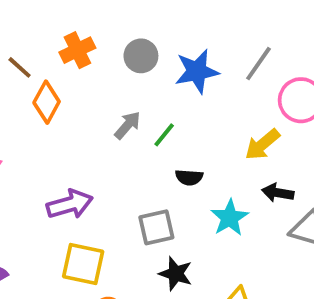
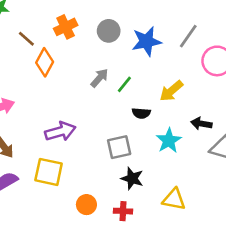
yellow arrow: (262, 145) -> (171, 91), moved
yellow square: (83, 264) -> (49, 172), moved

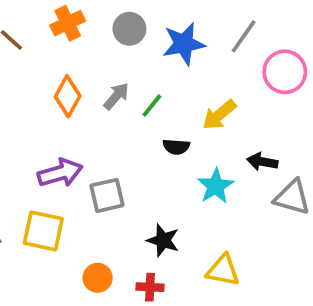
orange diamond: (45, 62) -> (68, 96), moved
gray square: (119, 147) -> (107, 195), moved

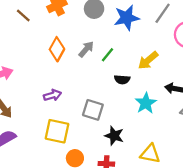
purple arrow: (60, 173) -> (52, 95), size x0.7
gray square: (107, 195) -> (93, 110), moved, turned 30
yellow square: (43, 231) -> (57, 131), moved

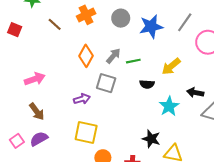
green line: (108, 55) -> (133, 61), turned 40
gray square: (93, 110) -> (106, 83), moved
black star: (114, 136) -> (151, 139), moved

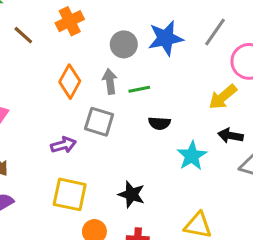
gray circle: (121, 18) -> (124, 44), moved
gray arrow: (113, 56) -> (110, 82), turned -49
yellow arrow: (171, 66) -> (223, 97), moved
black star: (151, 139) -> (132, 194), moved

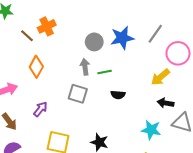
orange cross: (70, 21) -> (47, 26), moved
orange diamond: (70, 82) -> (36, 67), moved
purple arrow: (63, 145) -> (40, 109), moved, turned -35
cyan star: (192, 156) -> (151, 130), moved, turned -30

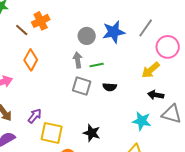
gray square: (78, 94) -> (82, 86), moved
purple arrow: (40, 109) -> (35, 116), moved

